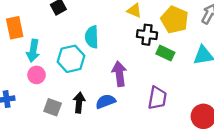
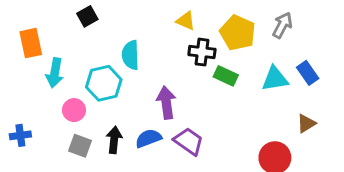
pink circle: (37, 75) -> (74, 110), moved
purple trapezoid: (157, 98) -> (189, 141), moved, turned -65

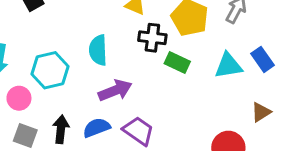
cyan semicircle: (131, 55) -> (98, 50), moved
purple arrow: (166, 103) -> (115, 90), turned 76

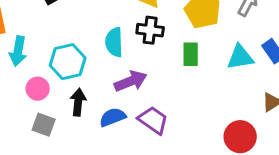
black cross: (152, 38) -> (150, 30), moved
green rectangle: (177, 63) -> (191, 54), turned 65
black arrow: (61, 129) -> (78, 102), moved

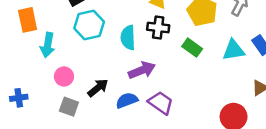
green rectangle: (191, 54) -> (192, 48), turned -54
cyan hexagon: (68, 62) -> (89, 25), moved
black arrow: (78, 102) -> (98, 88), turned 45

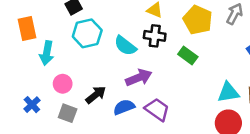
cyan semicircle: (128, 38) -> (125, 46), turned -50
cyan triangle: (234, 50) -> (228, 92), moved
blue cross: (19, 98) -> (32, 105), moved, turned -35

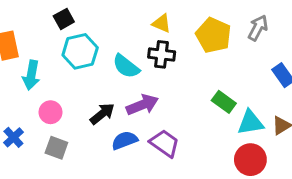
green rectangle: (188, 56) -> (224, 102), moved
black arrow: (96, 95) -> (102, 114), moved

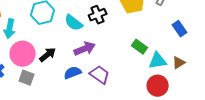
black cross: (162, 54) -> (98, 15), turned -30
pink circle: (50, 112) -> (23, 54), size x1.6
black arrow: (102, 114) -> (48, 55), moved

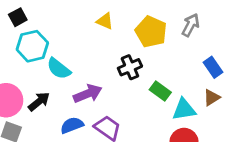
black cross: (98, 15) -> (130, 67), moved
cyan semicircle: (74, 23) -> (59, 69), moved
brown triangle: (179, 63) -> (212, 98), moved

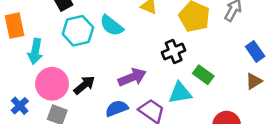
cyan semicircle: (59, 69) -> (112, 26), moved
cyan triangle: (184, 109) -> (180, 93), moved

